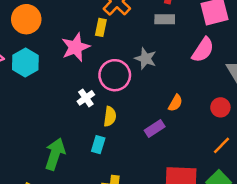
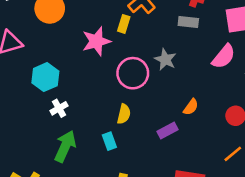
cyan hexagon: (25, 62) -> (45, 77), moved
white cross: (86, 98) -> (59, 108), moved
cyan rectangle: (98, 145) -> (109, 141), turned -42

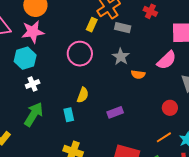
gray rectangle: (188, 22) -> (123, 28), moved
pink star: (96, 41) -> (33, 32), moved
pink circle: (133, 73) -> (80, 54), moved
orange semicircle: (191, 107) -> (138, 74), moved, turned 56

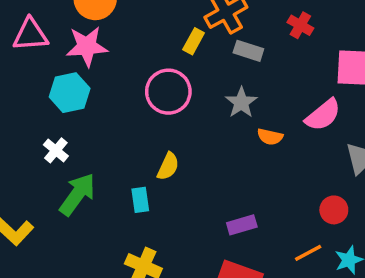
white cross: (33, 84) -> (56, 150), moved, turned -32
red circle: (170, 108) -> (334, 210), moved
purple rectangle: (115, 112) -> (242, 225), moved

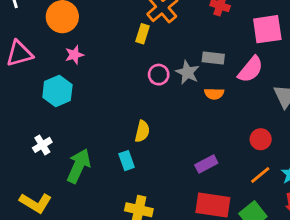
pink star: (87, 46) -> (74, 55), moved, size x0.6
gray rectangle: (248, 51) -> (213, 58), moved
pink circle: (168, 92) -> (159, 75), moved, size x0.6
white cross: (56, 150) -> (42, 145), moved, turned 30
red circle: (334, 210) -> (261, 139), moved

